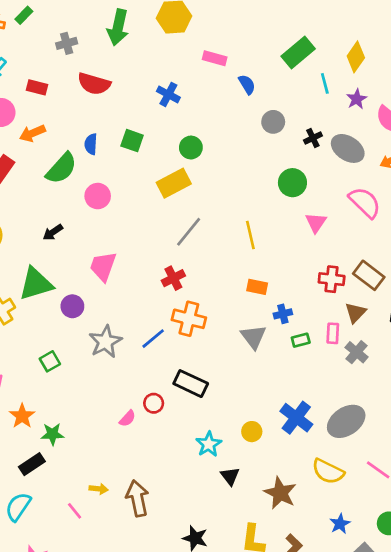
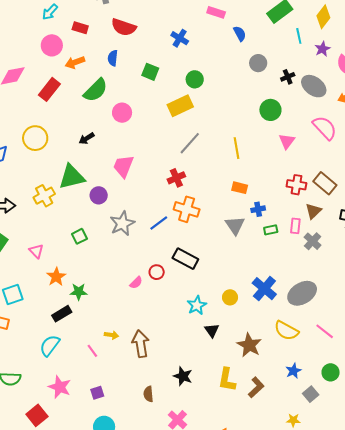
blue semicircle: (91, 144) -> (113, 58), moved

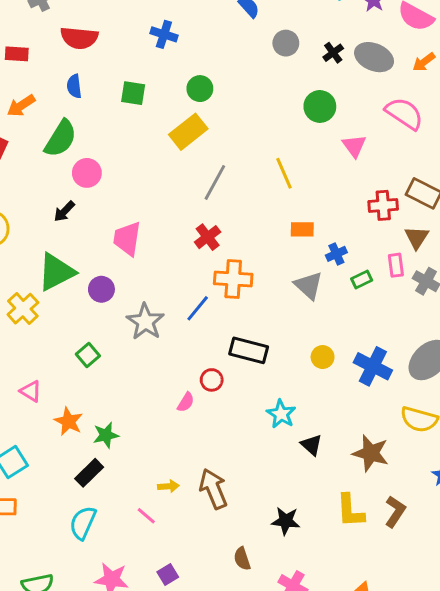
pink circle: (122, 113) -> (87, 173), moved
yellow circle: (230, 297) -> (323, 357), moved

